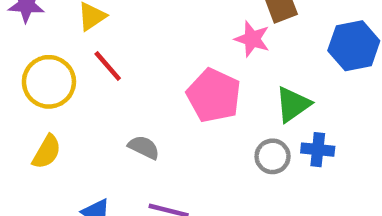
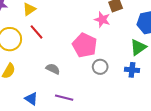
green triangle: (293, 104) -> (138, 47), moved
gray circle: (273, 156) -> (100, 67), moved

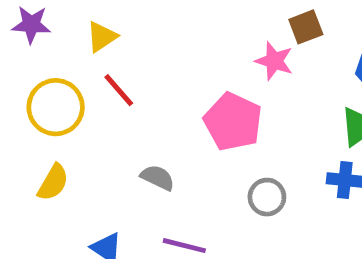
gray circle: (100, 67) -> (267, 197), moved

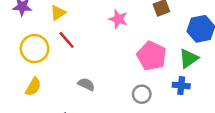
pink star: (274, 61) -> (118, 19), moved
pink pentagon: (233, 122) -> (152, 56), moved

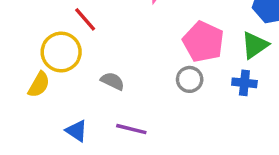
yellow circle: (35, 49) -> (61, 52), moved
gray circle: (142, 94) -> (190, 79), moved

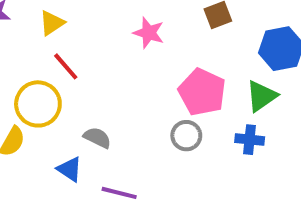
blue triangle: (77, 131) -> (70, 169), moved

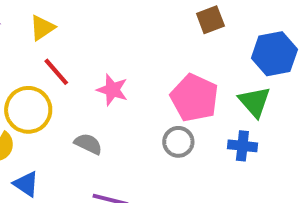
pink star: (149, 33) -> (112, 90), moved
green triangle: (261, 96) -> (254, 102), turned -36
blue triangle: (70, 169) -> (26, 184), moved

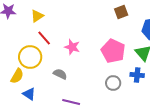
gray circle: (178, 142) -> (113, 83), moved

